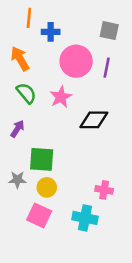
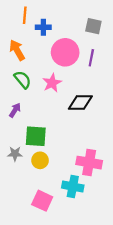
pink cross: (104, 190) -> (89, 163), size x1.6
pink square: (39, 215) -> (42, 201), moved

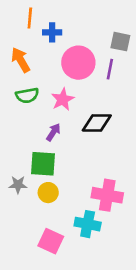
gray square: (93, 26) -> (120, 42), moved
green semicircle: (23, 80) -> (27, 95), turned 120
purple arrow: (15, 110) -> (53, 132), moved

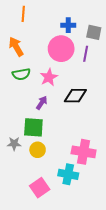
blue cross: (52, 32) -> (68, 25), moved
pink square: (51, 241) -> (40, 188), turned 30

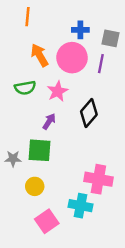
orange arrow: (16, 47) -> (40, 55), moved
black diamond: (75, 96) -> (89, 113), turned -50
gray star: (14, 144) -> (13, 159), moved
yellow circle: (38, 150) -> (35, 186), moved

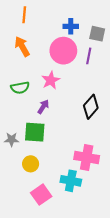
orange arrow: (40, 55) -> (22, 46), moved
green semicircle: (25, 88) -> (20, 88), moved
black diamond: (89, 113) -> (91, 107), moved

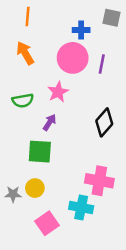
gray square: (97, 34) -> (112, 18), moved
gray star: (12, 140) -> (13, 194), moved

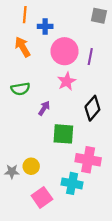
blue cross: (81, 30) -> (45, 26), moved
pink star: (58, 92) -> (67, 81), moved
green square: (40, 152) -> (63, 134), moved

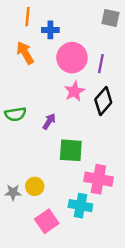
green semicircle: (20, 89) -> (15, 114), moved
black diamond: (92, 108) -> (103, 101), moved

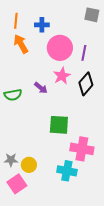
orange line: (27, 17) -> (16, 21), moved
purple arrow: (49, 121) -> (41, 88), moved, turned 96
yellow circle: (35, 186) -> (29, 165), moved
pink square: (47, 221) -> (17, 184), moved

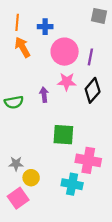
pink star: (62, 76) -> (67, 82), turned 30
purple arrow: (41, 88) -> (44, 95), turned -136
gray star: (11, 160) -> (16, 164), moved

